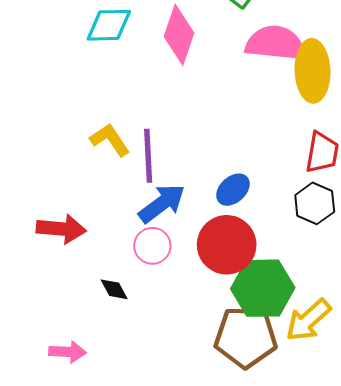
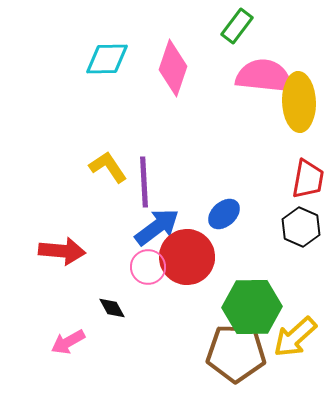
red circle: (227, 245) -> (187, 257), moved
pink arrow: (68, 352) -> (68, 342), moved, turned 148

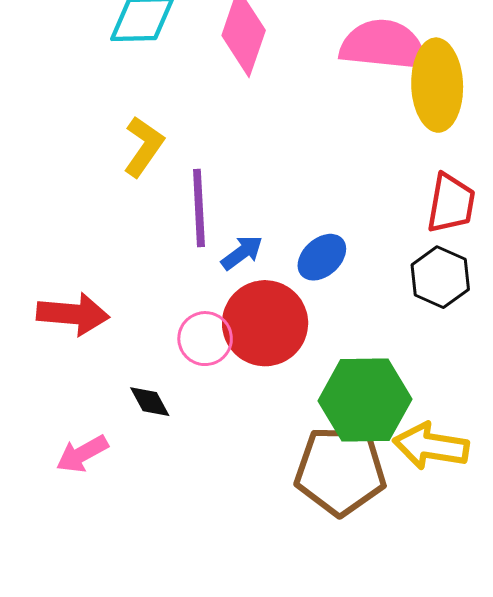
yellow L-shape: (108, 167) -> (144, 147), moved, turned 69
blue arrow: (157, 227) -> (242, 253), moved, size x0.6
yellow arrow: (295, 337) -> (431, 446), turned 51

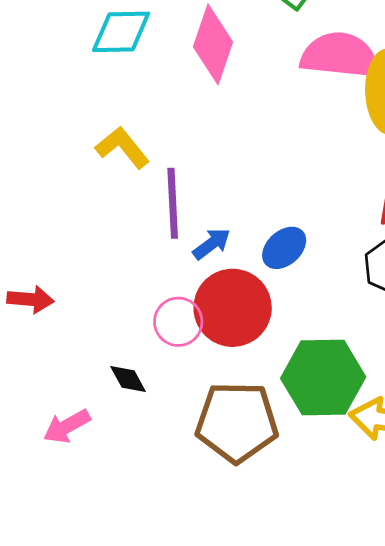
yellow L-shape: (144, 147) -> (122, 148), turned -74
red arrow: (73, 314) -> (30, 299), moved, size x0.7
brown pentagon: (340, 471) -> (237, 422), moved

